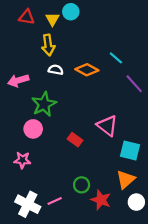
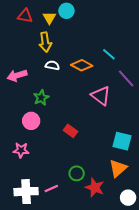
green star: (44, 104) -> (41, 98), size x0.7
pink triangle: (107, 126) -> (101, 96), moved
white circle: (136, 202) -> (128, 198), moved
white cross: (28, 204) -> (26, 192), turned -30

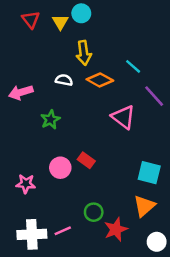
red triangle: (25, 16) -> (31, 19), turned 42
yellow arrow: (45, 42) -> (84, 53), moved
pink circle: (31, 121) -> (60, 168), moved
red star: (95, 188) -> (116, 229), turned 30

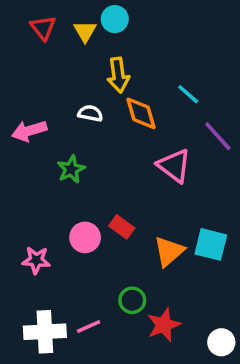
orange diamond: (100, 80) -> (141, 113), turned 45
orange triangle: (144, 206) -> (169, 251), moved

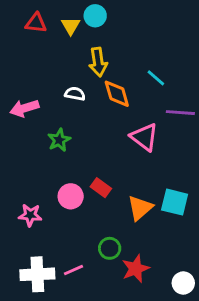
red triangle: (43, 28) -> (36, 23), turned -45
purple line: (218, 136) -> (180, 113), turned -44

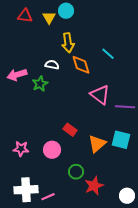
purple line: (180, 113) -> (125, 107), moved
green star: (59, 140) -> (40, 84), moved
pink circle: (71, 196) -> (52, 150), moved
pink line: (74, 270) -> (48, 197), moved

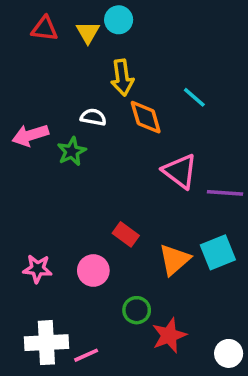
cyan square: (121, 140) -> (218, 252), turned -36

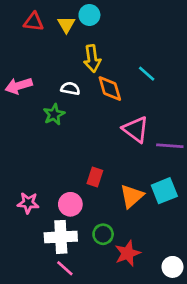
pink arrow: (30, 135) -> (19, 86), moved
red rectangle: (126, 234) -> (95, 177), turned 72
white cross: (46, 343) -> (61, 237), moved
pink line: (86, 355) -> (65, 268), turned 66

